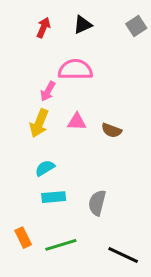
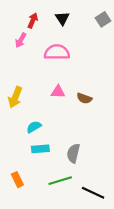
black triangle: (83, 25) -> (62, 18), turned -40
pink arrow: (48, 91) -> (21, 40), moved
yellow arrow: (39, 123) -> (15, 97), moved
green line: (61, 245) -> (60, 181), moved

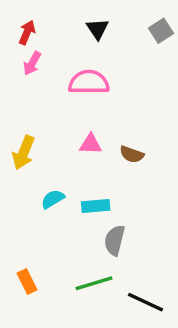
red arrow: (33, 20) -> (27, 32), moved
cyan rectangle: (40, 149) -> (96, 206), moved

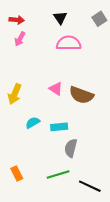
red arrow: (27, 32) -> (17, 20), turned 72
pink semicircle: (89, 82) -> (69, 43), moved
pink triangle: (91, 144) -> (56, 89), turned 32
brown semicircle: (132, 154) -> (81, 95), size x1.6

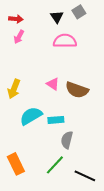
gray square: (99, 19) -> (79, 12), moved
cyan semicircle: (33, 123) -> (31, 116), size x1.6
orange rectangle: (17, 173) -> (16, 164), size x1.5
green line: (58, 175) -> (55, 165), turned -30

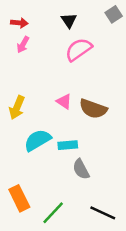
gray square: (79, 12) -> (114, 14), moved
pink semicircle: (65, 41) -> (79, 49), turned -35
gray semicircle: (67, 140) -> (81, 169), turned -42
green line: (55, 165) -> (53, 213), moved

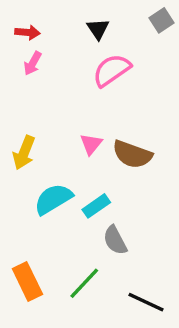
pink triangle: (64, 101) -> (91, 144), turned 35
cyan rectangle: (68, 145) -> (96, 206), turned -30
green line: (53, 213) -> (84, 283), moved

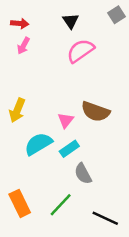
pink triangle: (91, 144) -> (66, 120), moved

